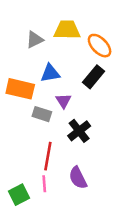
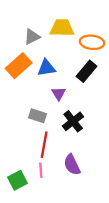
orange ellipse: (100, 46) -> (92, 42), turned -40
orange rectangle: (20, 89) -> (19, 66), moved, turned -55
gray rectangle: (42, 114) -> (37, 116), moved

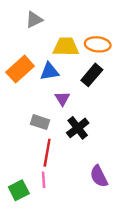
yellow trapezoid: (62, 28) -> (66, 47), moved
gray triangle: (32, 37) -> (34, 20), moved
purple semicircle: (72, 165) -> (99, 176), moved

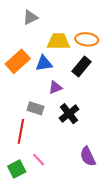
purple triangle: (62, 99) -> (55, 87), turned 40
red line: (47, 153) -> (21, 131), moved
pink line: (44, 180) -> (39, 160), turned -40

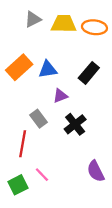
orange ellipse: (87, 39) -> (94, 27), moved
yellow trapezoid: (59, 41) -> (64, 24), moved
gray rectangle: (36, 108) -> (39, 119), turned 35

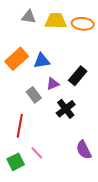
gray triangle: (33, 19) -> (29, 17), turned 35
black rectangle: (89, 73) -> (78, 76), moved
gray rectangle: (39, 119) -> (34, 95), moved

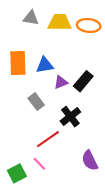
orange rectangle: (17, 59) -> (18, 63), turned -50
purple triangle: (53, 84) -> (61, 82), moved
red line: (20, 126) -> (48, 139), moved, turned 45

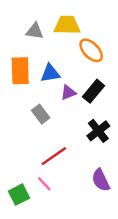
gray triangle: (31, 18) -> (35, 31), moved
orange ellipse: (89, 25) -> (91, 50), moved, turned 40
black cross: (70, 117) -> (98, 131), moved

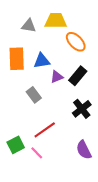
green square: (19, 195) -> (16, 145), moved

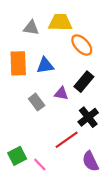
purple triangle: (57, 77) -> (61, 93), moved, turned 32
red line: (45, 130) -> (67, 140), moved

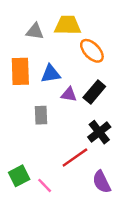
purple triangle: (61, 93) -> (69, 94), moved
gray rectangle: (37, 102) -> (41, 115), turned 35

